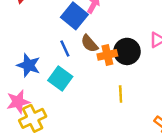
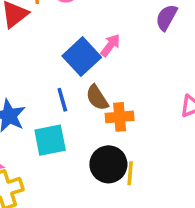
black circle: (127, 51) -> (108, 164), moved
cyan square: (60, 79) -> (50, 140), turned 35

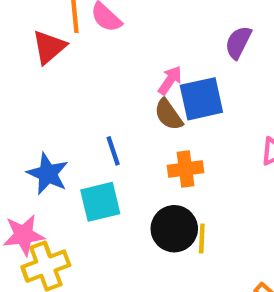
blue square: (82, 57) -> (201, 99), moved, turned 33
brown semicircle: (97, 98) -> (168, 115), moved

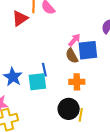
cyan square: (100, 202) -> (37, 82), moved

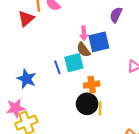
pink arrow: (74, 40) -> (84, 33), turned 144
cyan square: (37, 82) -> (74, 63), moved
orange cross: (77, 82) -> (92, 85), moved

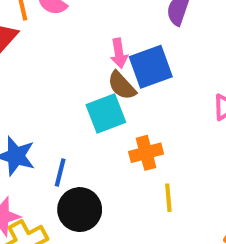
blue line: (57, 67) -> (60, 173), moved, turned 40
black circle: (87, 104) -> (80, 210), moved

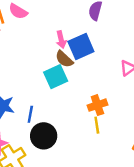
orange cross: (146, 153) -> (97, 105), moved

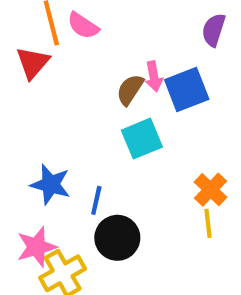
brown semicircle: (64, 59) -> (130, 90), moved, turned 78
orange cross: (97, 105) -> (210, 190), turned -30

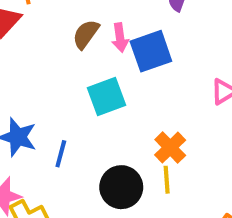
brown semicircle: (130, 90) -> (86, 34), moved
black circle: (117, 238) -> (121, 187), moved

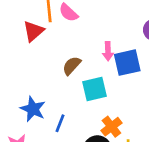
brown semicircle: (86, 34) -> (72, 66), moved
orange cross: (170, 148) -> (111, 127), moved

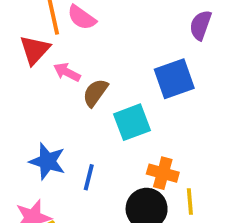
pink arrow: (108, 51) -> (67, 72), moved, turned 126
orange cross: (111, 127) -> (163, 173), turned -30

